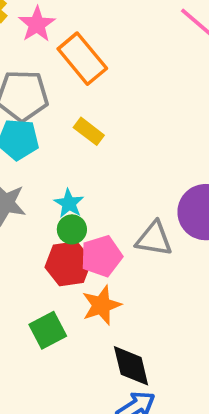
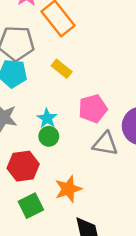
pink pentagon: (101, 256) -> (93, 109), moved
red hexagon: (68, 264) -> (23, 166), moved

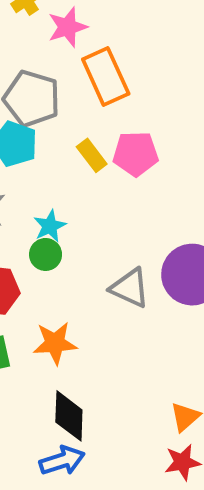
pink pentagon: (93, 109) -> (136, 154), moved

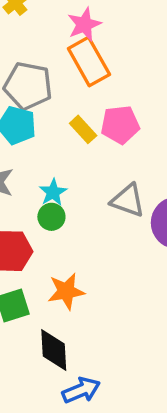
pink star: (67, 27) -> (84, 24), moved
gray triangle: (130, 288) -> (128, 200), moved
black diamond: (69, 416) -> (54, 350), moved

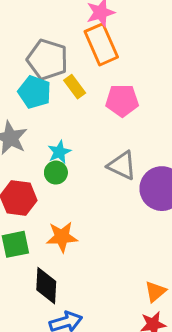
yellow rectangle: (83, 129) -> (75, 87), moved

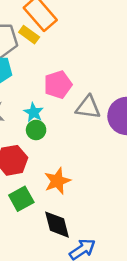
yellow rectangle: (75, 87) -> (29, 35), moved
pink pentagon: (122, 101) -> (58, 85), moved

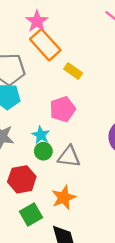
yellow rectangle: (29, 35) -> (73, 71), moved
gray triangle: (88, 107) -> (69, 157), moved

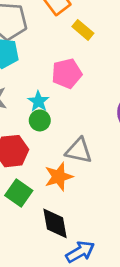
gray triangle: (69, 157) -> (79, 151), moved
green square: (31, 214) -> (19, 193), turned -30

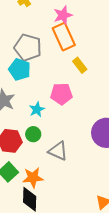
green circle: (40, 120) -> (33, 134), moved
orange star: (59, 177) -> (33, 178), moved

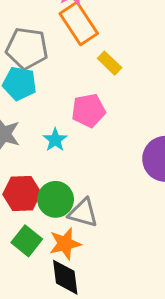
green circle: (33, 134) -> (56, 199), moved, size x1.5
gray triangle: (58, 151) -> (83, 213), moved

